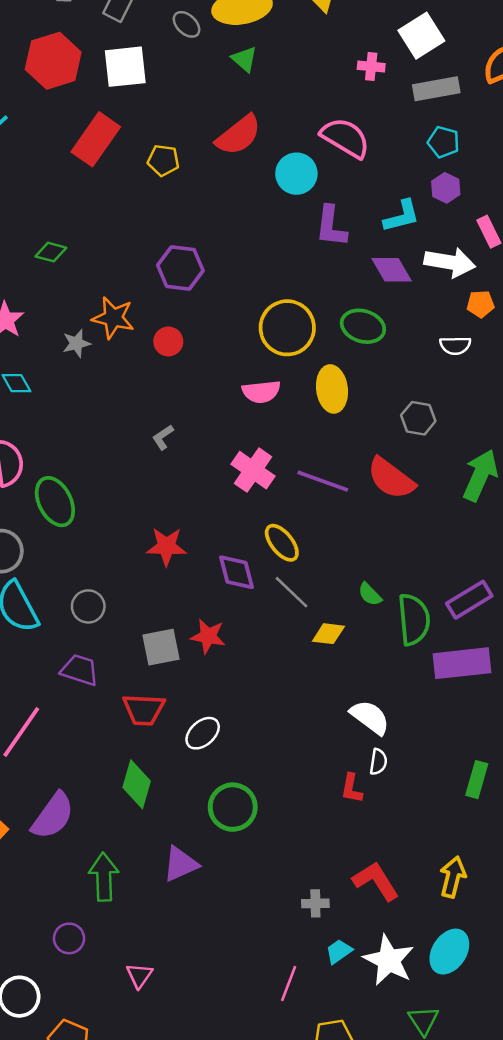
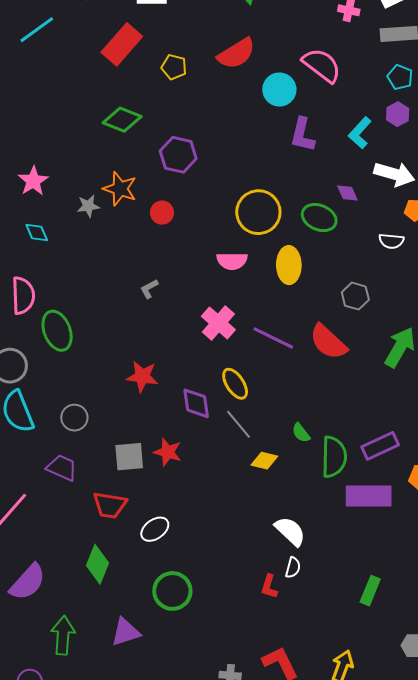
cyan L-shape: (402, 216) -> (360, 133), turned 140
green diamond: (51, 252) -> (122, 120), moved, size x1.5
purple diamond: (392, 270) -> (347, 193), moved, size x0.7

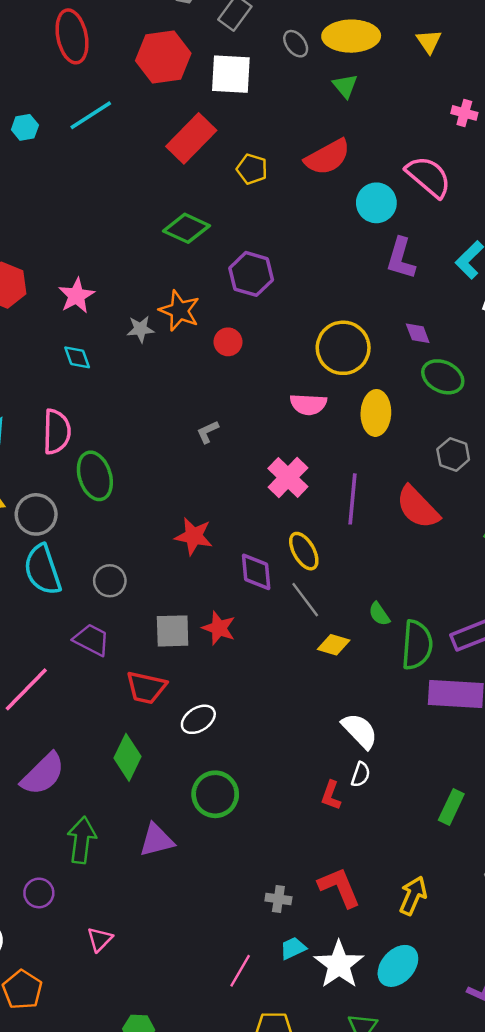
purple diamond: (347, 193) -> (418, 333), moved
green ellipse: (319, 218) -> (443, 377), moved
purple line: (273, 338) -> (352, 499), turned 66

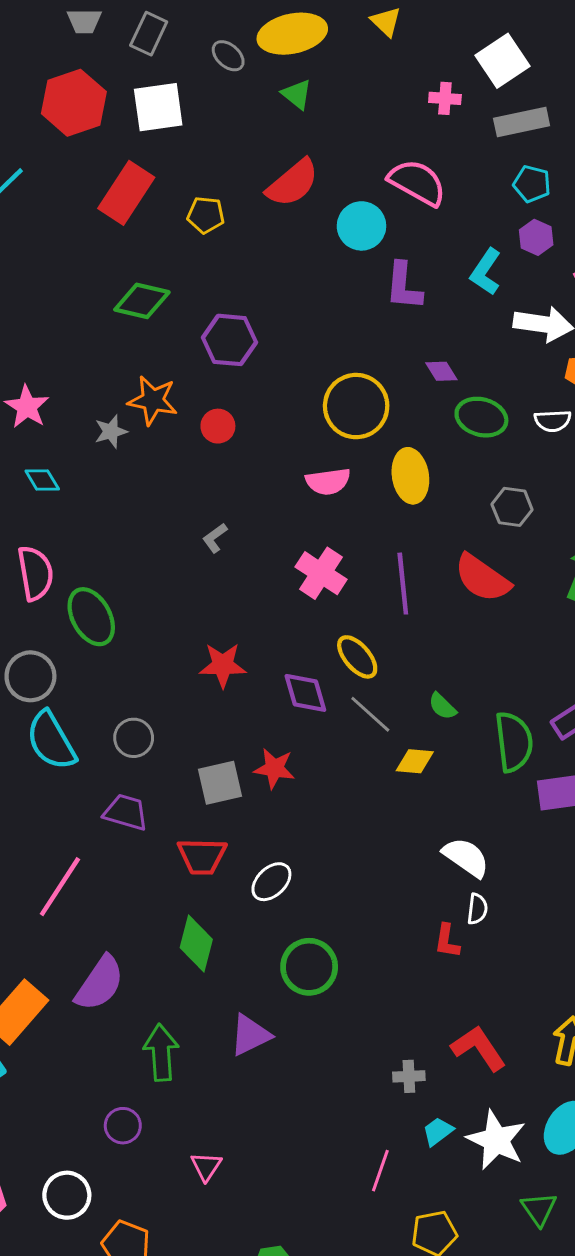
green semicircle: (379, 614) -> (442, 706), moved

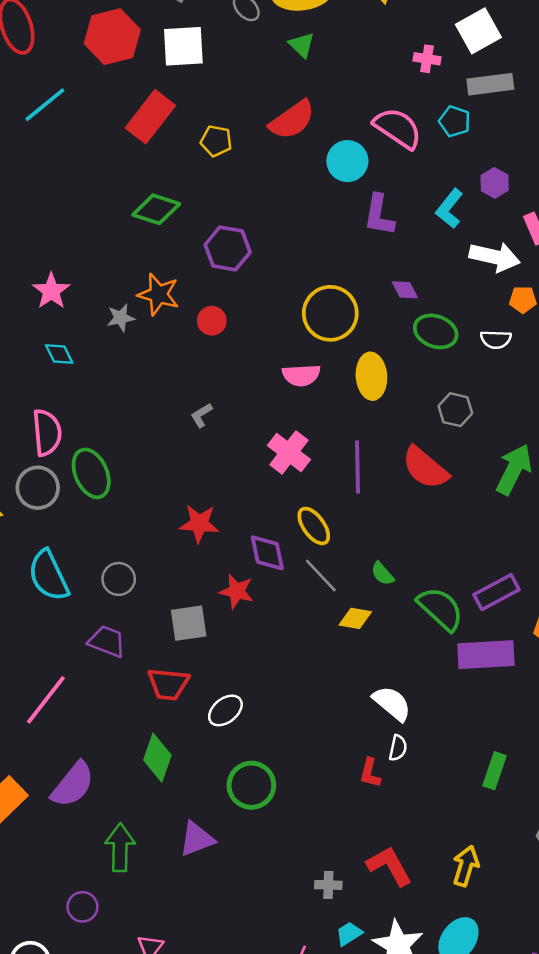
cyan pentagon: (532, 184) -> (455, 121), moved
gray circle: (30, 676) -> (38, 488), moved
green semicircle: (514, 742) -> (441, 609), turned -45
red star: (274, 768) -> (237, 591), moved

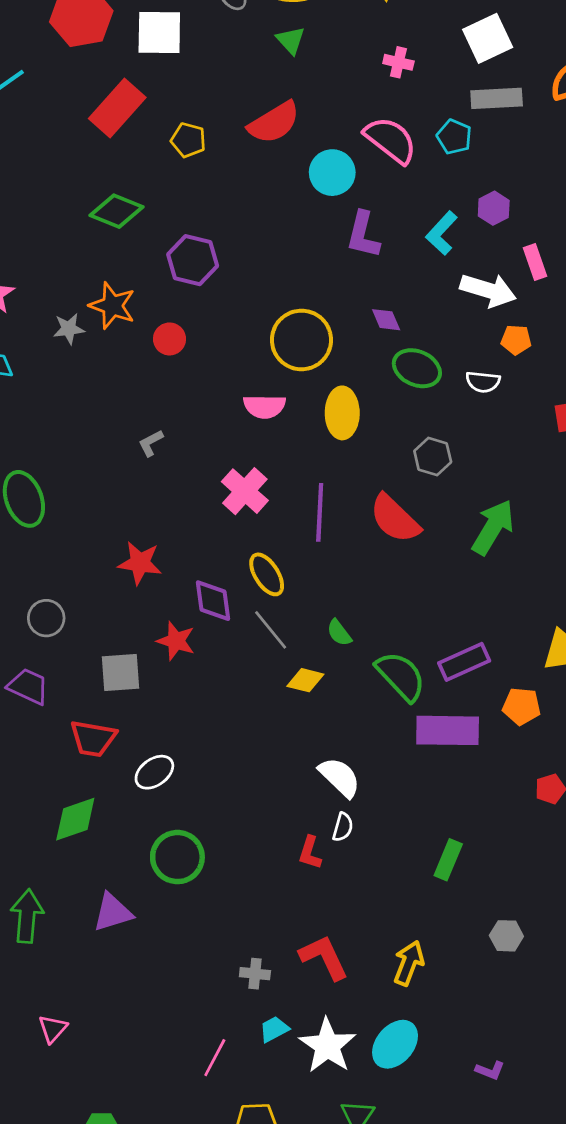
pink cross: (427, 59) -> (398, 62), moved
green diamond: (157, 758) -> (75, 819), turned 48

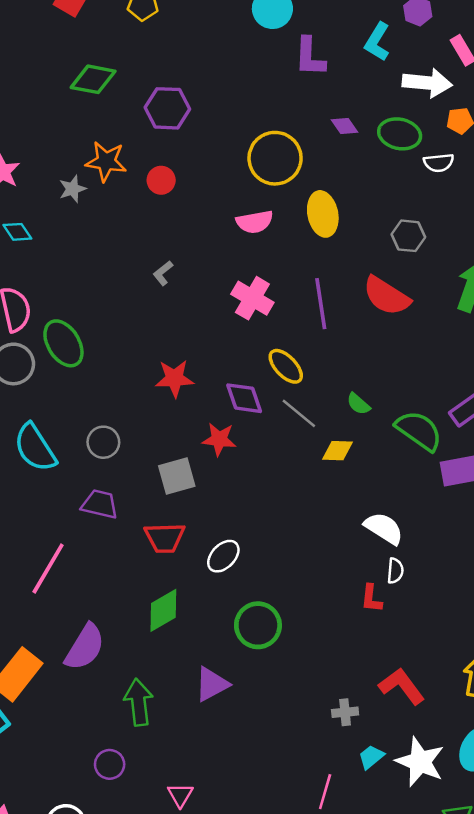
green ellipse: (417, 368) -> (400, 134), moved

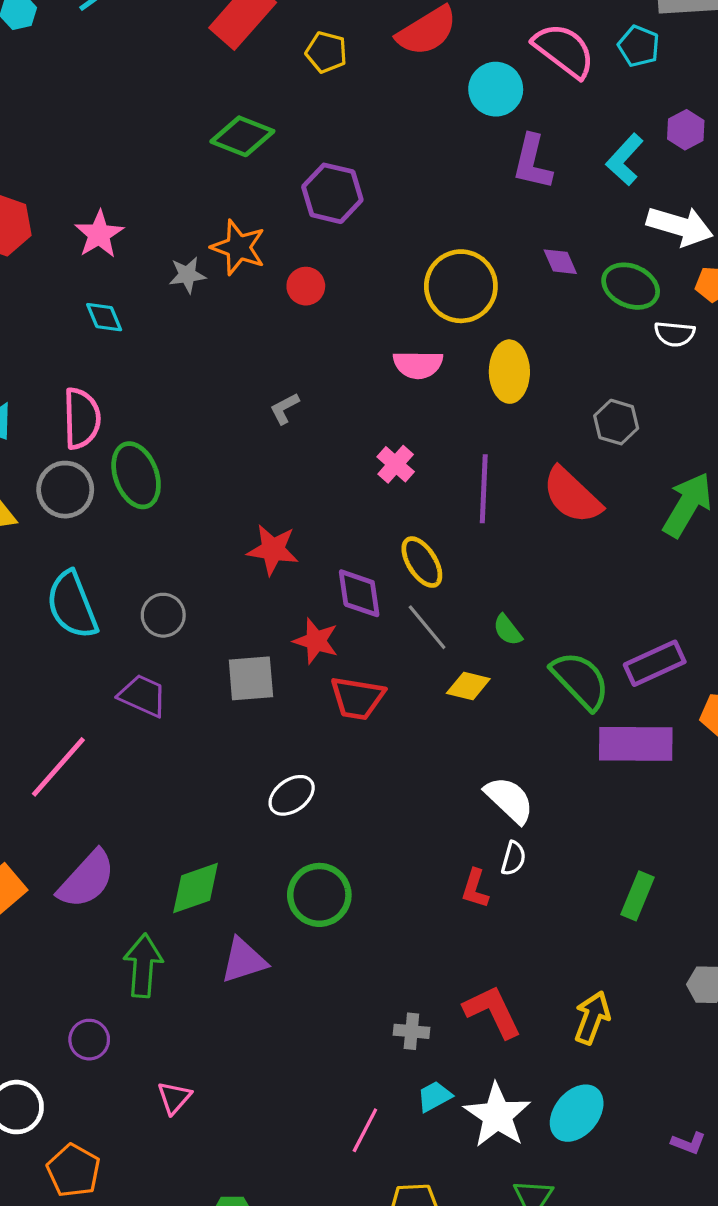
pink cross: (252, 298) -> (396, 464), size x0.7
red trapezoid: (165, 538) -> (357, 698), moved
green diamond: (163, 610) -> (196, 888), moved

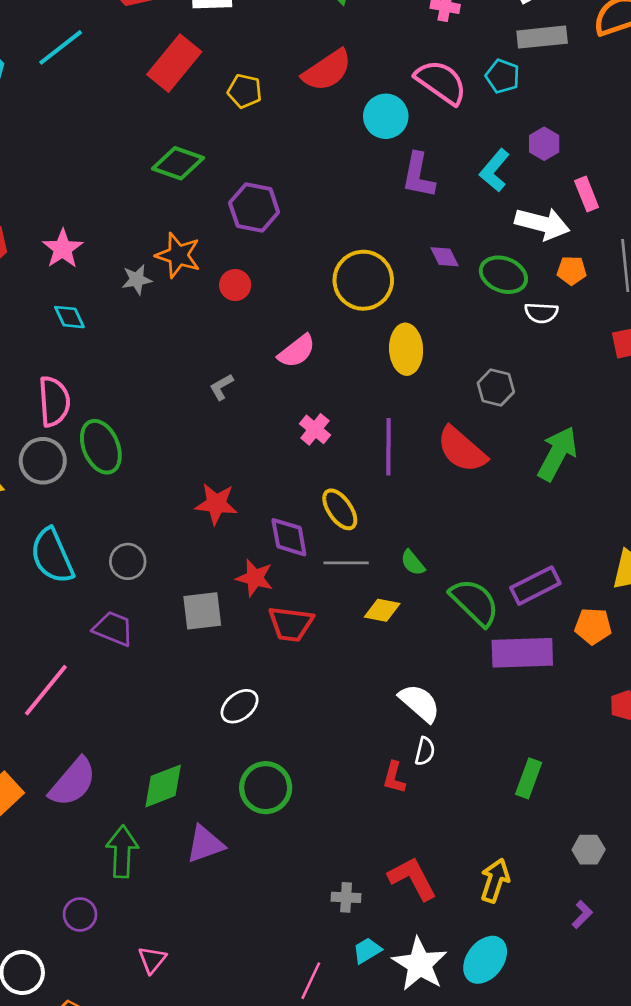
pink semicircle: (418, 365) -> (297, 351), moved, turned -36
gray line: (427, 627) -> (346, 563), turned -48
purple L-shape: (689, 1143) -> (582, 915), moved, turned -64

